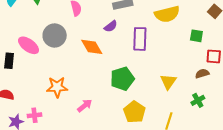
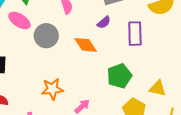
pink ellipse: (29, 45) -> (19, 20), moved
yellow triangle: (168, 82) -> (158, 88), moved, turned -48

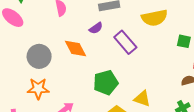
purple rectangle: (135, 34) -> (125, 42), turned -45
gray circle: (46, 36) -> (39, 56), moved

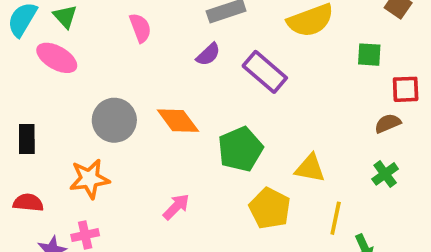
orange diamond: (76, 48) -> (178, 121), moved
orange star: (38, 89) -> (89, 179), moved

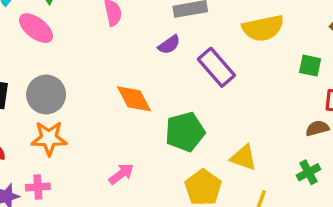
gray circle: (114, 120) -> (46, 94), moved

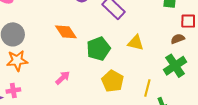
yellow triangle: (244, 157) -> (136, 43), moved
green cross: (308, 172) -> (175, 66), size x1.6

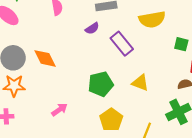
orange diamond: (66, 32) -> (45, 58), moved

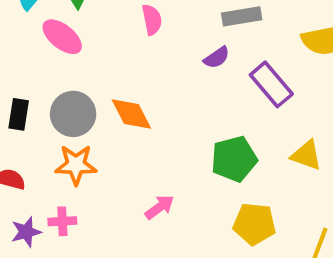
yellow pentagon: (111, 120) -> (254, 224), turned -30

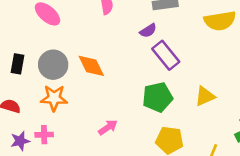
purple rectangle: (271, 84) -> (166, 55), moved
yellow triangle: (306, 155) -> (205, 96), turned -45

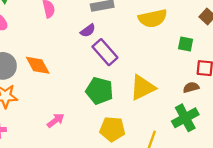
yellow triangle: (205, 96) -> (143, 88), size x1.4
green pentagon: (158, 97) -> (99, 91), turned 30

